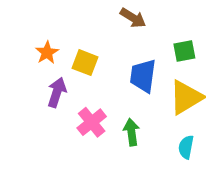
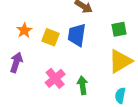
blue trapezoid: (143, 76) -> (77, 35), moved
purple arrow: (57, 92) -> (16, 62), moved

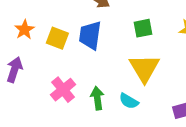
yellow triangle: (120, 61) -> (144, 68), turned -30
cyan semicircle: (120, 95) -> (129, 101), moved, turned -70

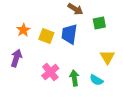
green square: (143, 28) -> (99, 23), moved
yellow triangle: (144, 68) -> (107, 57), size x0.7

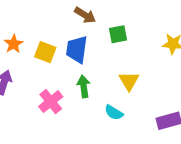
green arrow: (74, 78) -> (84, 86), moved

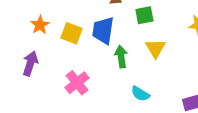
yellow triangle: (129, 81) -> (155, 48), moved
green arrow: (84, 86) -> (121, 57), moved

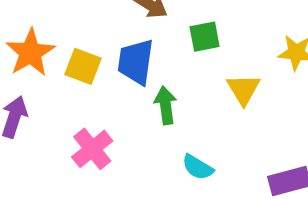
orange star: (40, 25) -> (30, 53), size x1.5
yellow triangle: (155, 48) -> (243, 89), moved

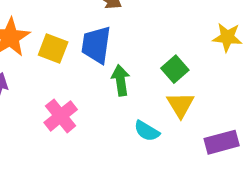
green square: (205, 37) -> (175, 69), moved, turned -30
yellow triangle: (243, 89) -> (180, 105), moved

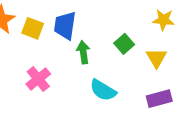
yellow triangle: (180, 105) -> (156, 58), moved
cyan semicircle: (147, 131) -> (103, 90), size x1.4

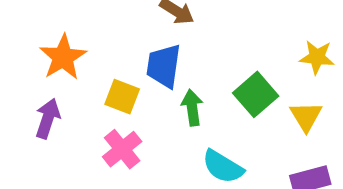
yellow square: (33, 28) -> (122, 97), moved
green square: (124, 44) -> (256, 94), size x1.4

